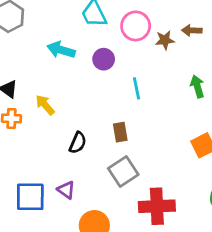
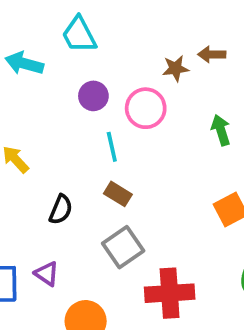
pink circle: (136, 26) -> (146, 108), moved
cyan arrow: (61, 50) -> (24, 63), moved
cyan line: (136, 88) -> (112, 147), moved
brown rectangle: (120, 132) -> (118, 194), turned -48

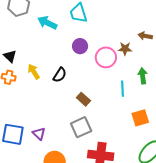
brown star: (176, 68) -> (125, 49), moved
cyan line: (112, 147) -> (123, 89), moved
black semicircle: (61, 210) -> (60, 75), moved

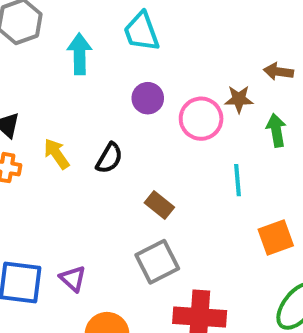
cyan arrow: (47, 23) -> (80, 54), turned 66
green arrow: (143, 76) -> (276, 130), moved

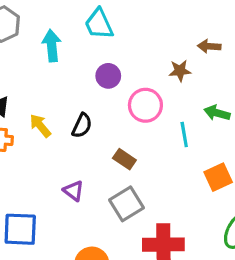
pink circle: (201, 119) -> (145, 105), moved
green arrow: (276, 130) -> (217, 113), moved, turned -60
purple triangle: (73, 279) -> (74, 191), moved

